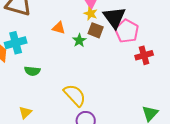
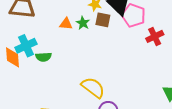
green star: (79, 40) -> (83, 23), moved
green semicircle: (32, 71) -> (44, 57), moved

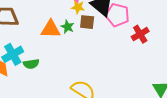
orange triangle: (66, 24) -> (51, 29), size x1.5

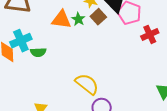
brown square: (87, 22) -> (98, 17), turned 35

